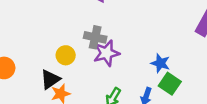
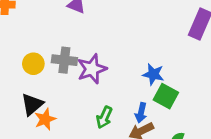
gray cross: (95, 37) -> (64, 60), moved
yellow circle: (66, 55) -> (33, 64), moved

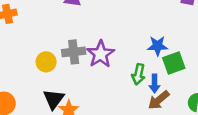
green square: (166, 96) -> (174, 63), turned -35
green arrow: (104, 117) -> (138, 74), moved

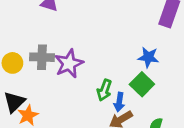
blue star: (158, 46) -> (148, 57), moved
green square: (174, 63) -> (142, 84), turned -35

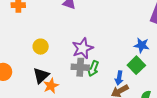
gray cross: (42, 57) -> (80, 67), moved
green arrow: (104, 90) -> (93, 68), moved

